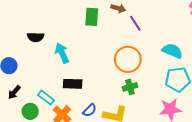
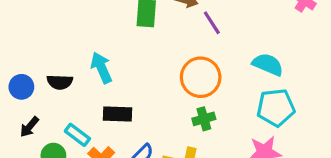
black semicircle: (35, 37) -> (60, 82), moved

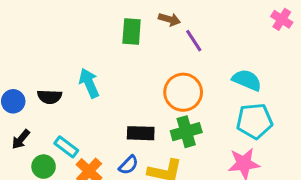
black rectangle: (117, 114) -> (141, 133), moved
green cross: (204, 119) -> (186, 132), size x1.4

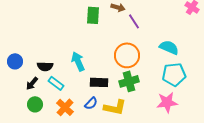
cyan arrow: (89, 83) -> (78, 61), moved
black semicircle: (50, 97) -> (45, 66), moved
black arrow: (21, 139) -> (32, 83), moved
cyan rectangle: (66, 147) -> (56, 83), moved

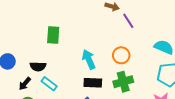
green rectangle: (93, 15) -> (53, 35), moved
orange circle: (127, 55) -> (121, 55), size x0.7
cyan arrow: (78, 61) -> (89, 59), moved

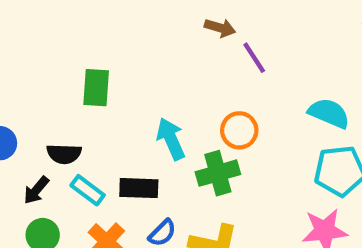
green cross: (123, 82) -> (218, 173), moved
black rectangle: (93, 83) -> (139, 188), moved

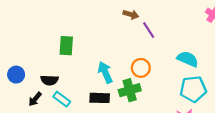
black rectangle: (139, 188) -> (100, 98), moved

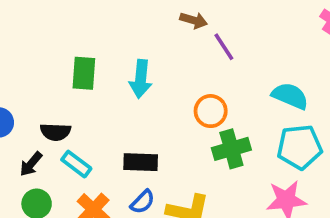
cyan arrow: (105, 72) -> (141, 79), moved, turned -150
green cross: (130, 90) -> (231, 149), moved

